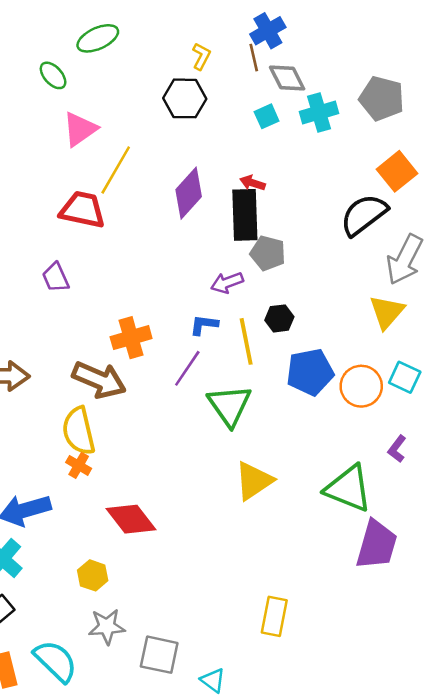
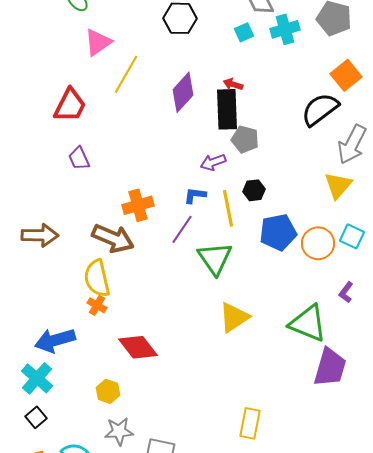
red trapezoid: (82, 210) -> (70, 105), moved, turned 105

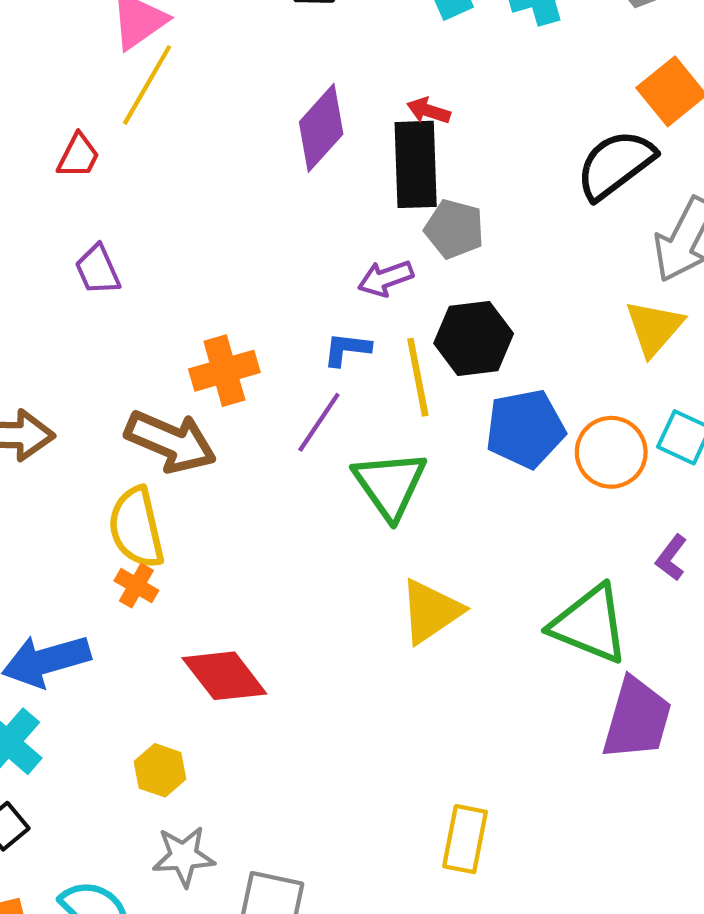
yellow line: (126, 74) -> (147, 85), moved
red trapezoid: (70, 105) -> (78, 156), size x0.6
black hexagon: (254, 190) -> (474, 338), size x1.6

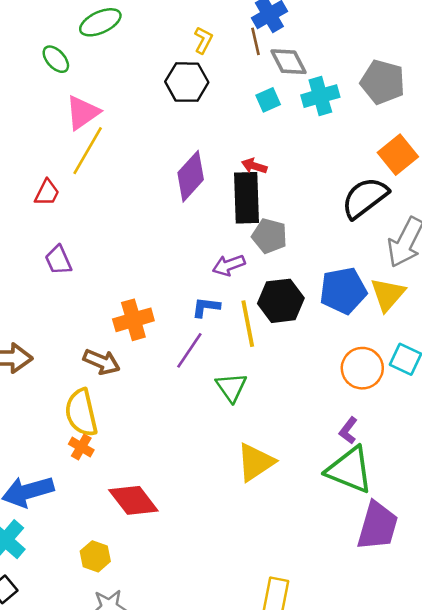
blue pentagon: (525, 429) -> (343, 291), moved
brown arrow: (171, 442) -> (102, 362), size x0.7
green triangle: (390, 485) -> (231, 387), size x0.7
purple L-shape: (671, 558) -> (348, 430), moved

